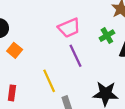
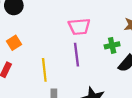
orange square: (15, 50) -> (14, 43), moved

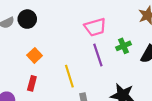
green cross: (112, 45) -> (123, 46), moved

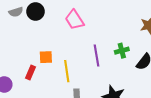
pink trapezoid: (95, 27) -> (74, 20), moved, turned 65
orange square: (35, 55) -> (46, 57), moved, turned 32

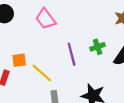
yellow line: (67, 71) -> (42, 73), turned -35

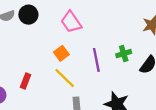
orange square: (19, 60) -> (61, 53), moved, turned -32

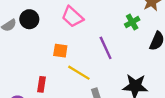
orange square: (61, 53) -> (60, 51), moved, turned -32
green cross: (124, 54) -> (132, 22), moved

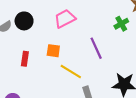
pink trapezoid: (72, 17) -> (65, 19), turned 110
red rectangle: (41, 84) -> (25, 59), moved

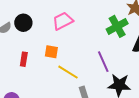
green cross: (121, 24) -> (117, 26), size x1.5
purple line: (96, 48) -> (103, 62), moved

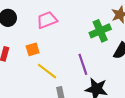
orange square: (51, 52) -> (33, 49), turned -32

